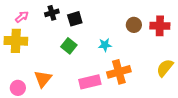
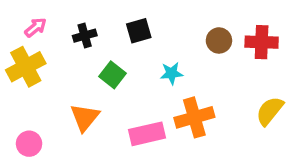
black cross: (52, 13) -> (85, 36), moved
black square: (75, 19) -> (139, 31), moved
yellow cross: (16, 41) -> (26, 67), turned -30
orange triangle: (43, 79) -> (85, 117), moved

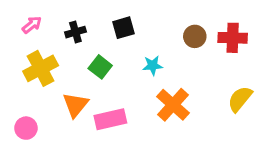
yellow cross: (26, 67) -> (41, 68), moved
orange cross: (194, 117) -> (173, 105), turned -32
pink rectangle: (147, 134) -> (110, 119), moved

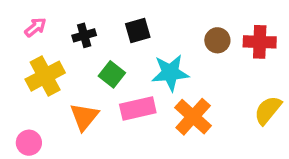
cyan star: (153, 65) -> (170, 73), size x1.6
pink rectangle: (110, 119) -> (138, 109), moved

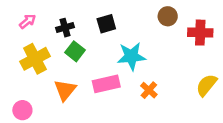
brown circle: (217, 40) -> (168, 16), moved
green square: (112, 74) -> (75, 51), moved
orange cross: (193, 117) -> (149, 90), size x0.6

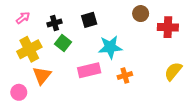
orange triangle: (65, 90) -> (42, 76), moved
orange cross: (149, 90) -> (125, 76), turned 32

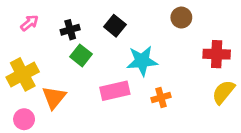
black square: (89, 20) -> (115, 26), turned -35
red cross: (168, 27) -> (217, 54), moved
yellow cross: (29, 49) -> (23, 74), moved

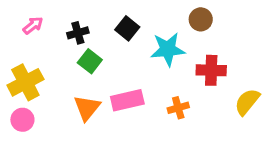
red cross: (217, 54) -> (211, 70), moved
cyan star: (142, 61) -> (168, 49), moved
orange triangle: (54, 98) -> (87, 108), moved
pink circle: (24, 119) -> (22, 120), moved

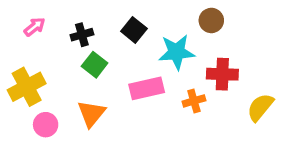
pink rectangle: (127, 100) -> (147, 88), moved
orange cross: (178, 108) -> (194, 101), moved
pink circle: (22, 120) -> (46, 125), moved

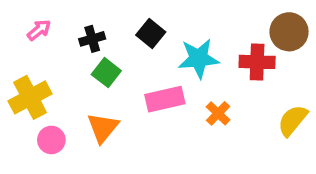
brown circle: (211, 20) -> (289, 32), moved, size x1.4
red cross: (222, 74) -> (257, 62), moved
orange cross: (194, 101) -> (218, 113), turned -30

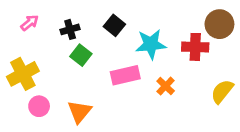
orange triangle: (103, 128) -> (79, 112), moved

